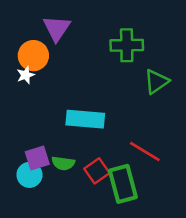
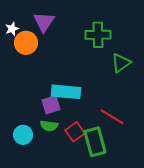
white star: (26, 75) -> (12, 29), moved
purple square: (37, 158) -> (51, 105), moved

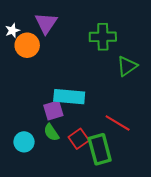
green semicircle: (49, 126) -> (51, 132), turned 48

